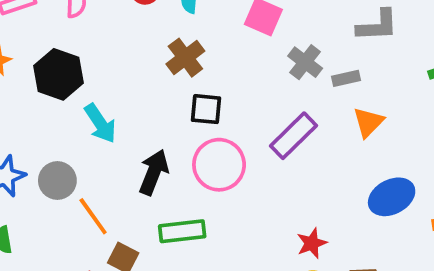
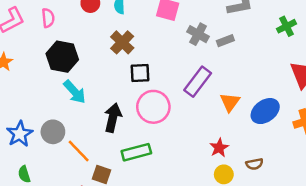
black hexagon: (58, 74) -> (62, 57), moved
orange triangle: (368, 122) -> (230, 102), moved

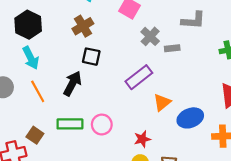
pink circle: (153, 107) -> (102, 125), moved, size x0.7
black arrow: (113, 118) -> (72, 83), moved
orange line: (79, 151) -> (38, 91), moved

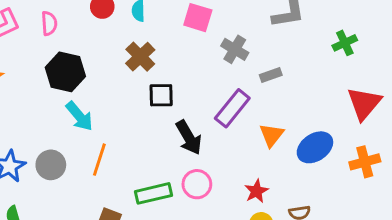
gray rectangle: (172, 48) -> (271, 75), moved
black arrow: (72, 83) -> (189, 138), moved, turned 135
orange line: (38, 91) -> (99, 160), turned 60

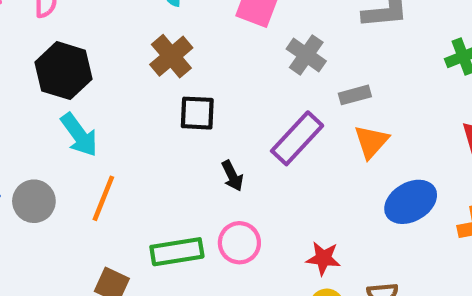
orange triangle: (272, 135) -> (371, 142), moved
black arrow: (189, 138) -> (232, 176), size x0.6
red star: (256, 191) -> (323, 258), turned 30

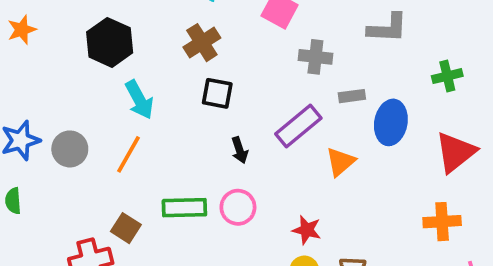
gray cross: (306, 55) -> (315, 57), turned -36
cyan arrow: (79, 135) -> (139, 100), moved
orange triangle: (371, 142) -> (340, 162), moved
blue ellipse: (411, 202) -> (391, 122), moved, turned -57

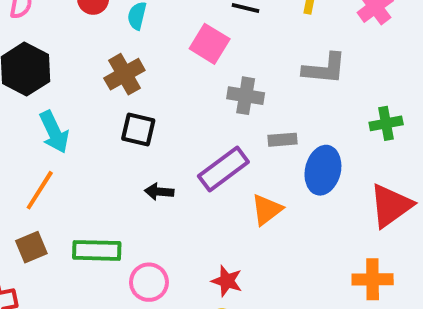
black arrow: (240, 150) -> (159, 192), turned 110
pink circle: (238, 207) -> (149, 282), moved
brown square: (126, 228) -> (31, 247), moved, turned 32

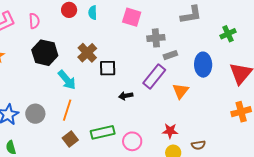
brown cross: (124, 74) -> (87, 53), moved
gray rectangle: (283, 140) -> (170, 55), moved

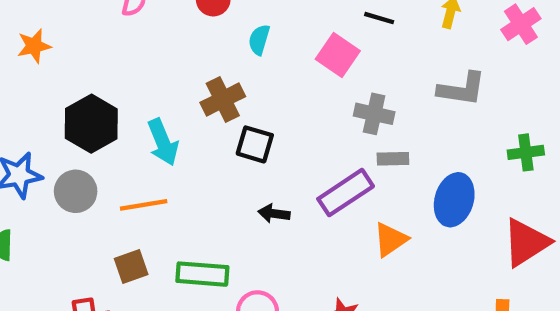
cyan semicircle: (93, 13) -> (259, 40), moved
black hexagon: (45, 53) -> (91, 124), moved
orange line: (67, 110) -> (144, 205), turned 45

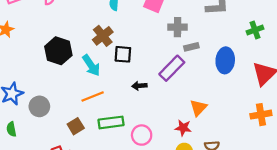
black hexagon: (91, 124) -> (58, 51), moved
cyan arrow: (163, 142) -> (91, 65), moved
gray circle: (76, 191) -> (39, 106), moved
orange line: (144, 205) -> (93, 96), moved
orange triangle: (390, 240) -> (198, 108), moved

